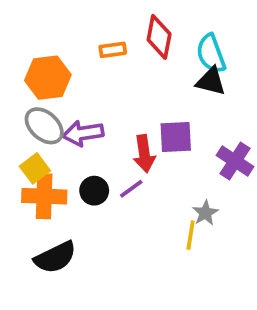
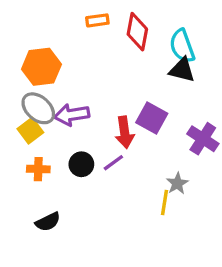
orange rectangle: (113, 50) -> (97, 20), moved
purple square: (176, 137) -> (152, 118), turned 32
yellow square: (35, 168) -> (30, 131), moved
orange cross: (44, 196) -> (38, 169), size x0.6
black semicircle: (55, 257) -> (48, 222), size x0.7

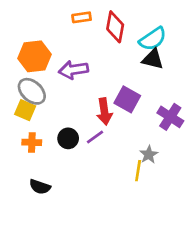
cyan semicircle: (182, 46) -> (153, 39), turned -104
purple arrow: (72, 115) -> (73, 70), moved
yellow square: (30, 131) -> (25, 110), turned -30
black semicircle: (48, 222) -> (40, 187), turned 45

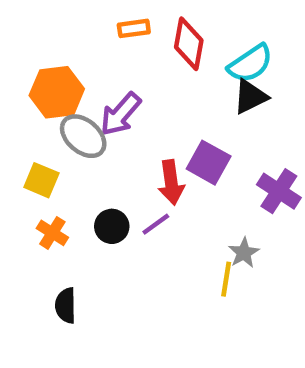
black triangle: (153, 59) -> (250, 97), turned -40
purple arrow: (73, 70) -> (121, 114), turned -40
gray ellipse: (32, 91) -> (83, 136), moved
orange cross: (32, 142) -> (52, 233), turned 30
black semicircle: (40, 187) -> (66, 305), turned 70

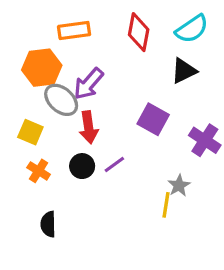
orange rectangle: (134, 28) -> (74, 30), moved, size x1.4
cyan semicircle: (250, 64) -> (192, 29), moved
red arrow: (171, 182) -> (89, 127), moved

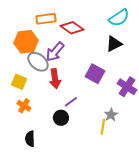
red diamond: (139, 32) -> (72, 28), moved, turned -65
black circle: (82, 166) -> (61, 118), moved

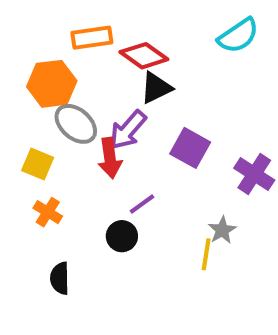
black triangle: (114, 44) -> (156, 88), moved
purple arrow: (55, 52) -> (128, 130), moved

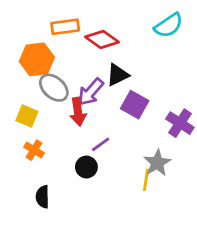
black triangle: (156, 88) -> (118, 75), moved
gray star: (222, 230) -> (157, 163), size x1.4

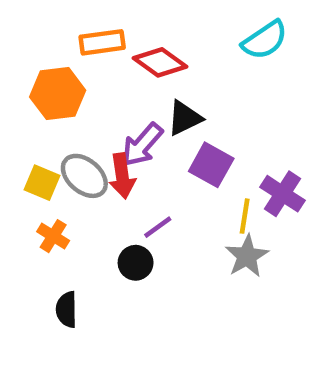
gray ellipse: (54, 88) -> (84, 176), moved
yellow line: (146, 180) -> (245, 216), moved

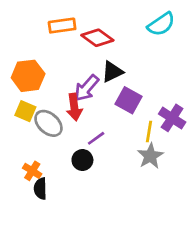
orange hexagon: (58, 94) -> (28, 76), moved
gray ellipse: (84, 176) -> (48, 123), moved
orange cross: (53, 236) -> (32, 171), moved

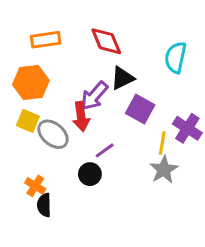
cyan semicircle: (161, 24) -> (176, 57), moved, turned 136
orange rectangle: (62, 26) -> (46, 40), moved
red diamond: (97, 38) -> (106, 41), turned 32

